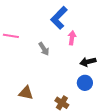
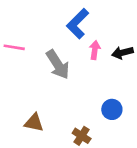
gray arrow: (44, 49) -> (58, 65), size x1.6
black arrow: (88, 62) -> (122, 53), moved

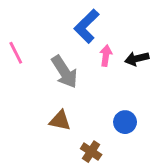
pink line: (14, 47) -> (16, 53), turned 54
brown triangle: (34, 123) -> (60, 121), moved

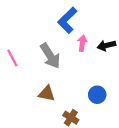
pink line: (16, 53) -> (12, 58), moved

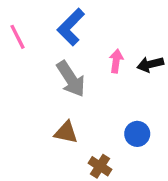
blue L-shape: (67, 20) -> (71, 27), moved
pink line: (12, 58) -> (17, 37), moved

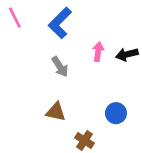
pink line: (17, 37) -> (15, 17), moved
gray arrow: (71, 79) -> (60, 67), size x0.7

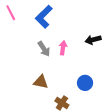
pink arrow: (98, 52) -> (63, 48), moved

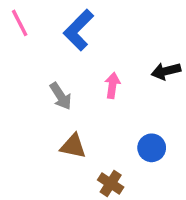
gray arrow: (44, 49) -> (61, 96), moved

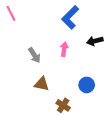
blue L-shape: (79, 30) -> (70, 17), moved

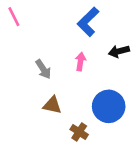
blue circle: (87, 85) -> (109, 106), size x1.6

